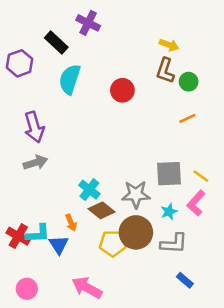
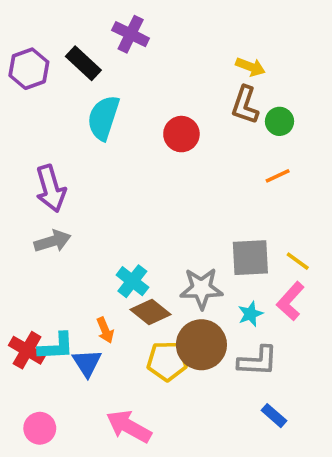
purple hexagon: (19, 63) -> (29, 69), moved

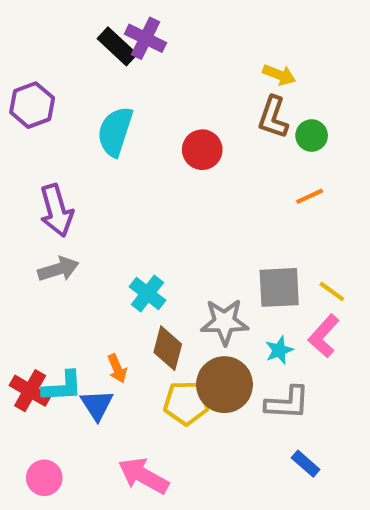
black rectangle: (83, 63) -> (117, 46), moved
purple hexagon: (29, 69) -> (32, 105), moved
cyan cross: (132, 281) -> (148, 293), moved
brown diamond: (151, 312) -> (168, 348), turned 66

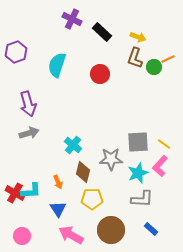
black rectangle: (117, 46) -> (102, 32), moved
orange line: (310, 196) -> (168, 59), moved
cyan star: (279, 350) -> (138, 173), size x1.5
brown circle: (224, 385) -> (111, 230), moved
blue triangle: (97, 405) -> (58, 209), moved

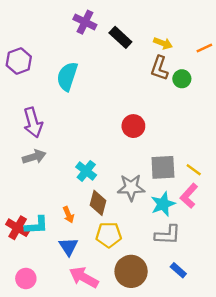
orange line: (168, 59) -> (204, 48), moved
red circle: (100, 74) -> (133, 126), moved

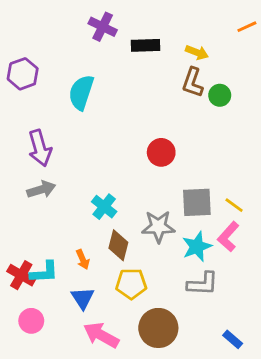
black rectangle: (120, 37) -> (145, 45), turned -45
orange line: (204, 48) -> (247, 27), moved
blue rectangle: (178, 270) -> (233, 339), moved
pink circle: (26, 278) -> (31, 321), moved

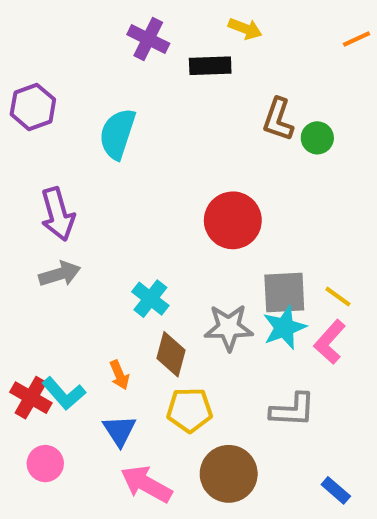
yellow arrow: (197, 52) -> (245, 29), moved
red circle: (161, 152) -> (233, 220), size x1.4
cyan star: (197, 247) -> (284, 328), moved
cyan L-shape: (44, 272) -> (64, 393), turned 52

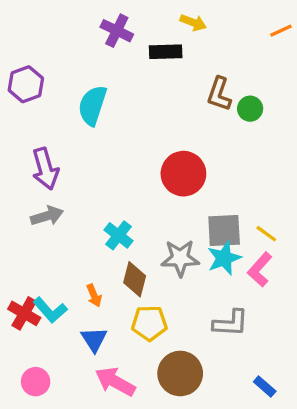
pink circle: (45, 464) -> (36, 382), moved

